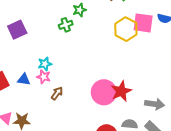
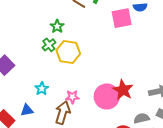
yellow hexagon: (126, 29) -> (68, 52), moved
pink star: (44, 77) -> (72, 97), moved
brown arrow: (57, 93) -> (63, 113), size x1.6

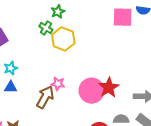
green cross: (49, 45) -> (46, 28), turned -32
cyan star: (42, 89) -> (11, 68), moved

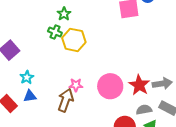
red star: (109, 87) -> (139, 85), moved

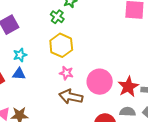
yellow hexagon: (74, 40) -> (61, 45), moved
brown arrow: (65, 100) -> (71, 97), moved, turned -110

